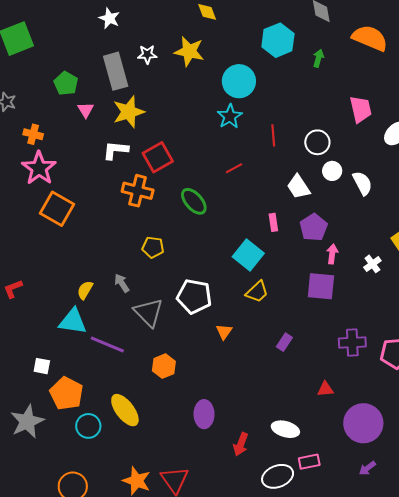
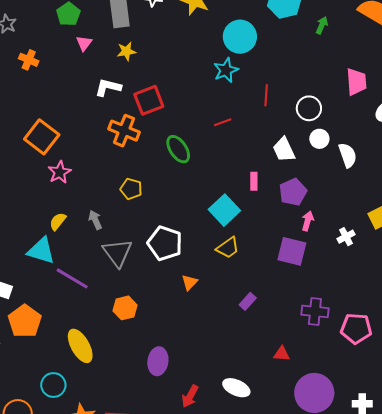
yellow star: (129, 112) -> (126, 51), size x0.6
pink star: (39, 168) -> (60, 172), moved, size x0.7
cyan circle: (88, 426) -> (53, 385), moved

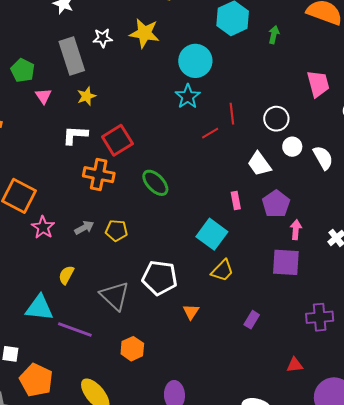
red line: (223, 122) -> (210, 133), moved
gray arrow: (95, 220) -> (84, 228), moved, turned 96
yellow semicircle: (58, 221) -> (66, 275), moved

